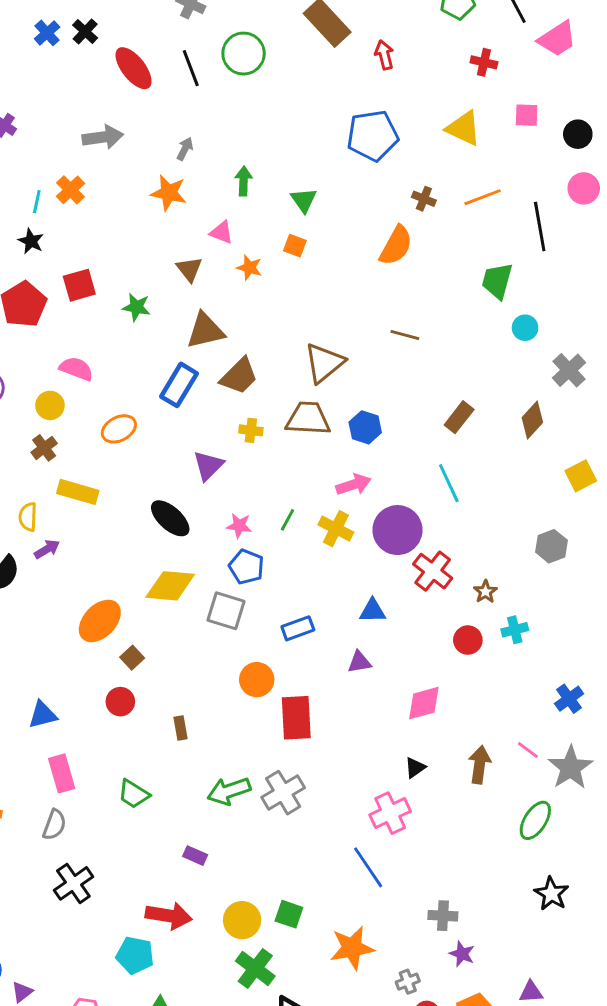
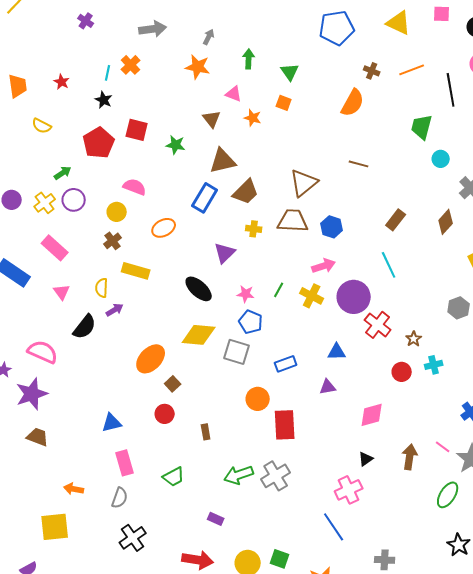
red square: (79, 285) -> (137, 130), turned 30
green trapezoid: (134, 794) -> (174, 477), turned -60

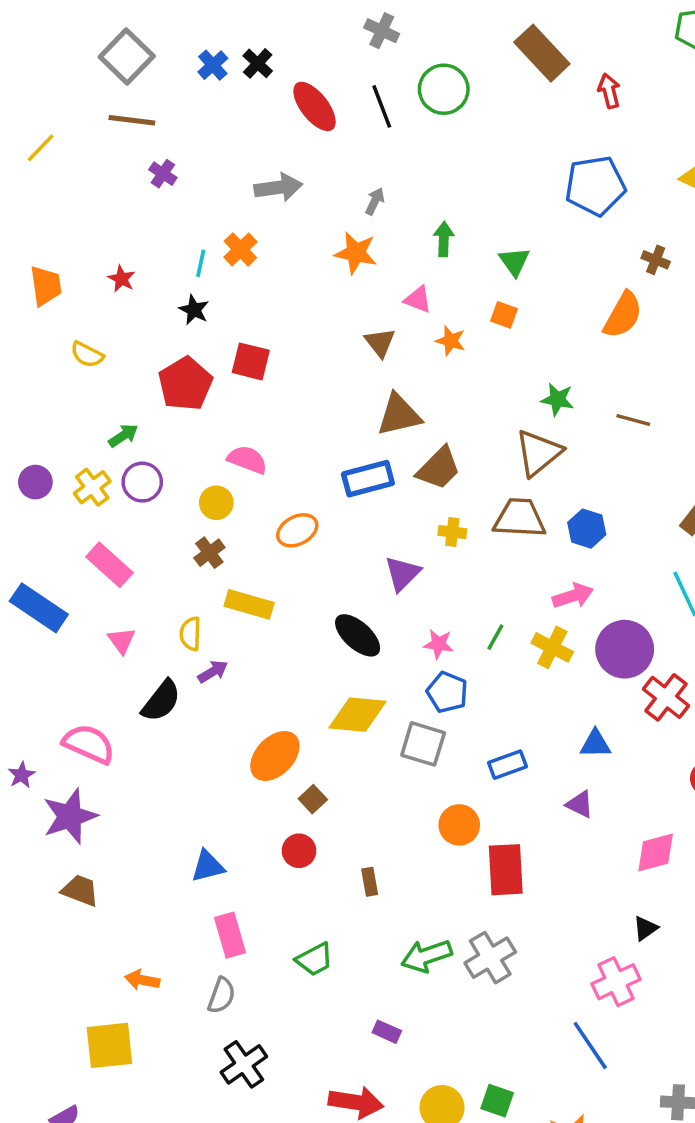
green star: (176, 145) -> (557, 399), moved
blue rectangle: (205, 198) -> (368, 479), turned 44
purple triangle: (328, 387) -> (580, 804), turned 36

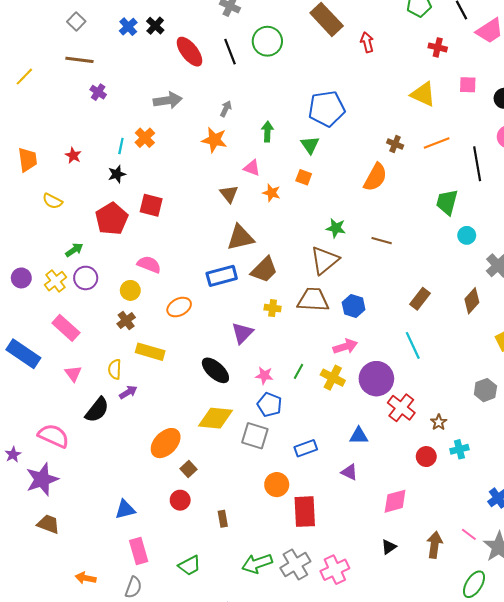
gray square: (127, 57) -> (76, 21), size x0.6
blue pentagon: (595, 186) -> (327, 109), moved
black star: (194, 310) -> (117, 174), turned 30
pink cross: (616, 982) -> (335, 570), moved

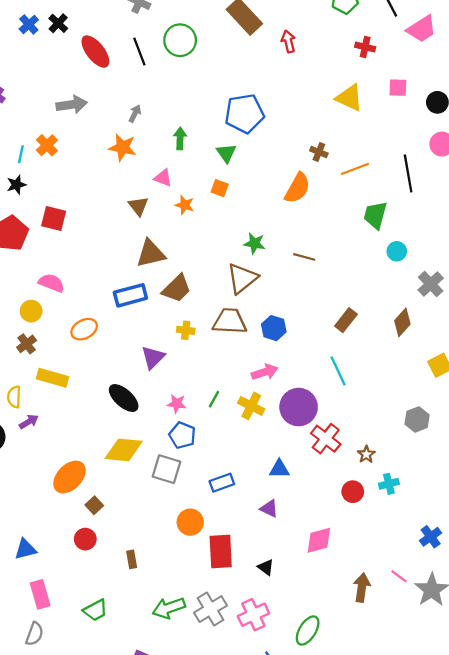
orange line: (437, 143) -> (355, 169), moved
black triangle: (389, 547) -> (266, 567), moved, turned -49
green ellipse: (474, 584) -> (308, 630), moved

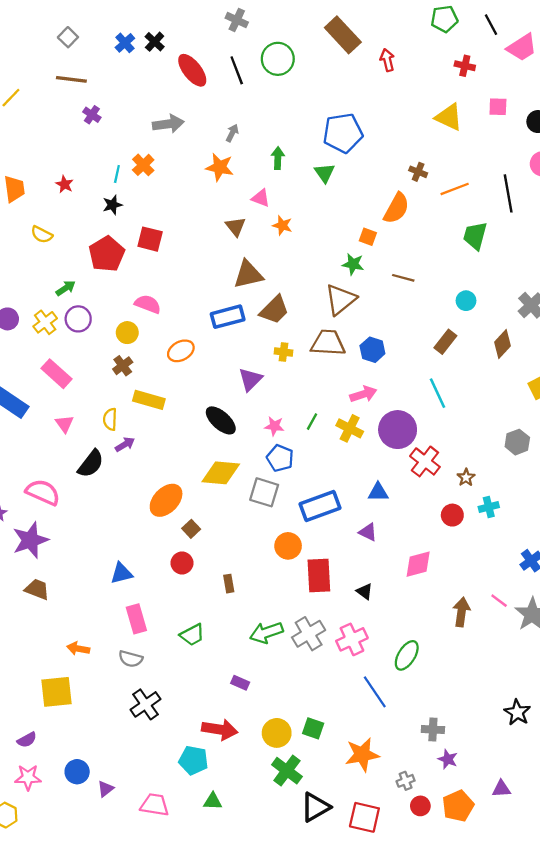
orange square: (220, 188) -> (368, 237), moved
cyan circle: (397, 251) -> (466, 301), moved
blue rectangle: (222, 483) -> (320, 506), size x1.6
gray semicircle: (34, 634) -> (131, 659), turned 85

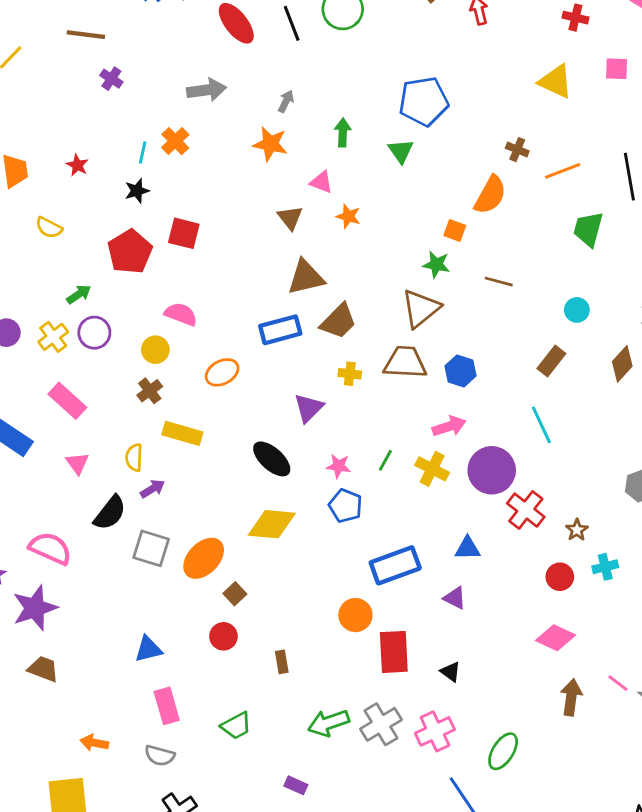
gray square: (264, 492) -> (151, 548), moved
pink diamond: (418, 564) -> (556, 638), moved, turned 40

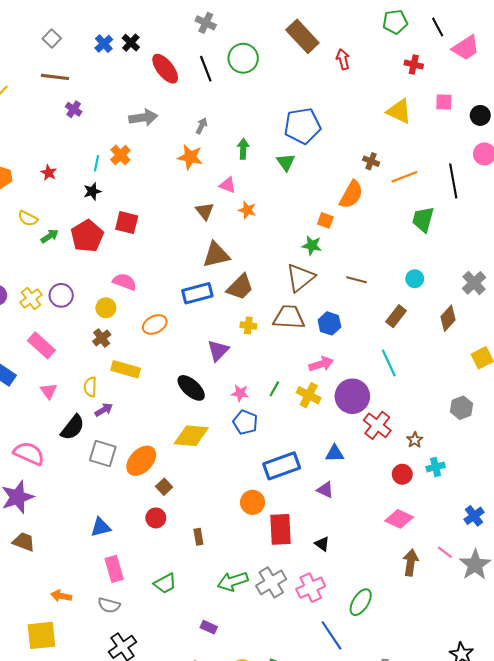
brown line: (499, 282) -> (357, 280), moved
green arrow: (79, 294) -> (50, 236), moved

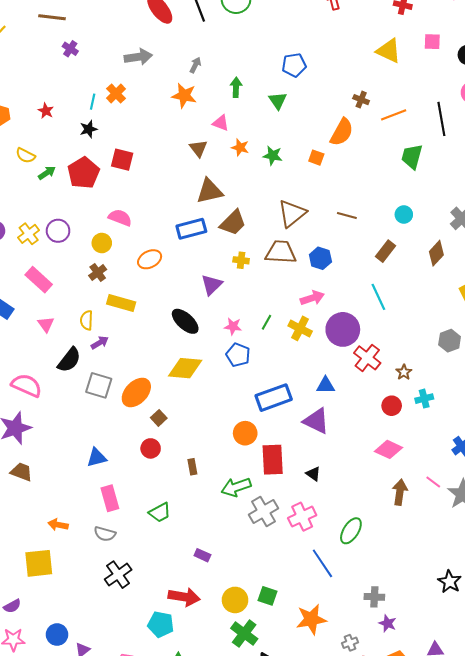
blue pentagon: (302, 126) -> (294, 65), size x0.7
green star: (312, 245) -> (273, 156), moved
purple triangle: (325, 490) -> (316, 421), size x1.6
green arrow: (233, 581) -> (236, 487), moved

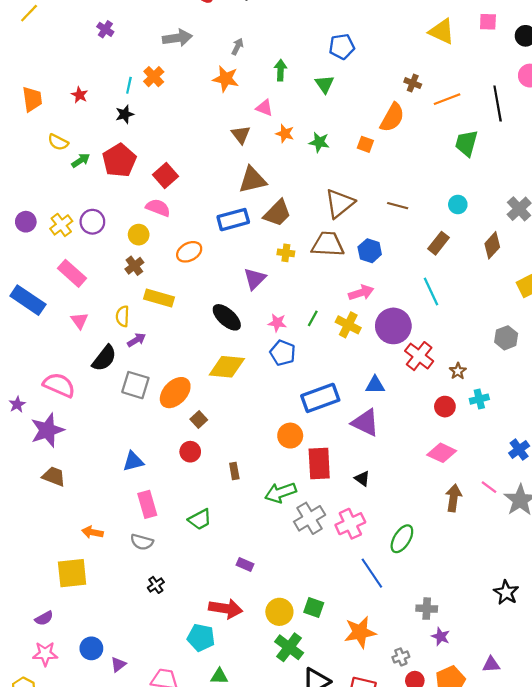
red square: (122, 160) -> (166, 175), moved, turned 35
black cross: (118, 575) -> (156, 585), size x0.6

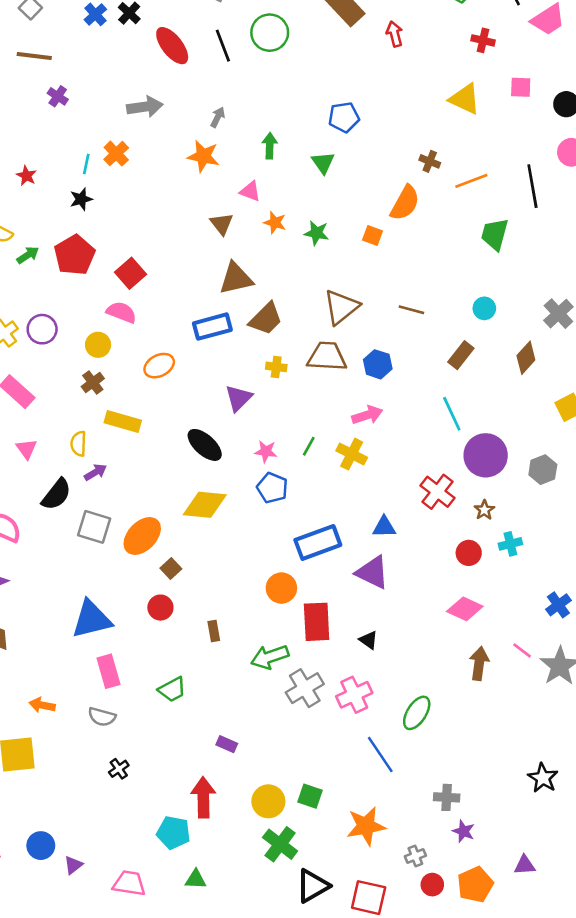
purple circle: (393, 326) -> (486, 455), moved
blue triangle: (133, 461) -> (92, 619), size x1.6
red arrow: (226, 609) -> (203, 797), turned -100

